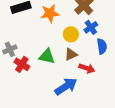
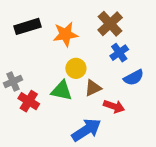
yellow circle: (71, 34) -> (76, 68), moved
blue semicircle: (102, 46) -> (134, 78), turned 70

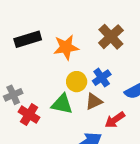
blue cross: (119, 53) -> (102, 78), moved
red arrow: (114, 106) -> (115, 120), turned 126

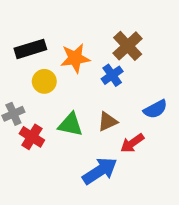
blue cross: (102, 78) -> (112, 75), moved
yellow circle: (77, 82) -> (44, 81), moved

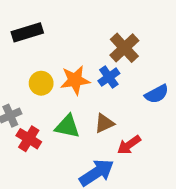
black rectangle: (30, 49) -> (27, 32), moved
orange star: (75, 58) -> (75, 80), moved
blue semicircle: (155, 109) -> (157, 94), moved

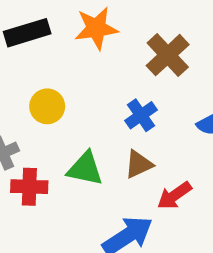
blue cross: (109, 77) -> (141, 115), moved
orange star: (75, 80) -> (96, 28), moved
red cross: (29, 139) -> (29, 187), turned -30

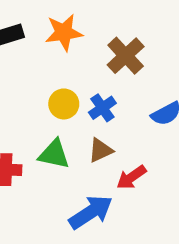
yellow circle: (47, 106) -> (64, 104), moved

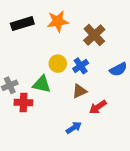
green triangle: (54, 154) -> (42, 84), moved
blue arrow: (91, 212) -> (74, 128), size x0.6

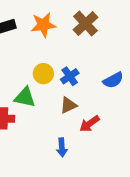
brown cross: (94, 35) -> (86, 24), moved
blue arrow: (74, 128) -> (62, 147), turned 119

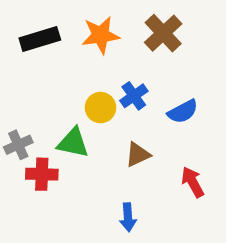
blue cross: (70, 76) -> (134, 96), moved
blue semicircle: (113, 80) -> (183, 111), moved
red arrow: (89, 124) -> (193, 182), moved, turned 96

